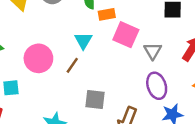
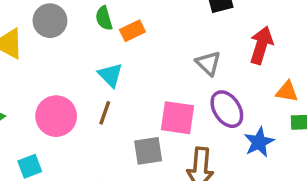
pink square: (126, 35) -> (177, 118), moved

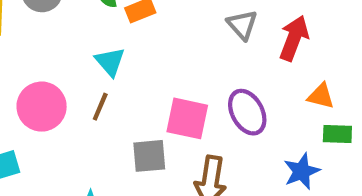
gray triangle: (208, 63) -> (242, 25), moved
blue star: (259, 142) -> (302, 171), moved

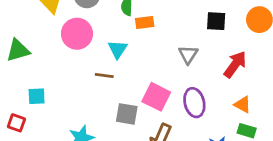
gray triangle: (242, 25) -> (188, 55), moved
pink circle: (42, 107) -> (77, 34), moved
brown line: (100, 107) -> (104, 76), turned 60

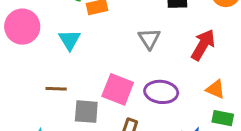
brown line: (104, 76) -> (56, 89), moved
purple ellipse: (194, 103) -> (161, 92), turned -64

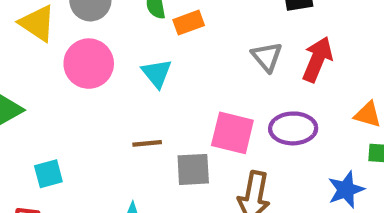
red arrow: (203, 45) -> (317, 59), moved

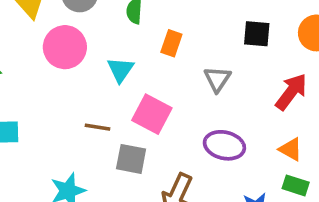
orange rectangle: (189, 23) -> (171, 43), moved, turned -65
red arrow: (317, 59) -> (291, 92), moved
pink square: (232, 133) -> (152, 114), moved

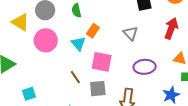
orange rectangle: (171, 43) -> (93, 31), moved, turned 32
brown line: (98, 127) -> (75, 77), turned 64

